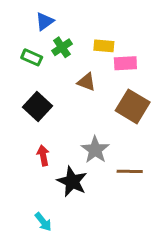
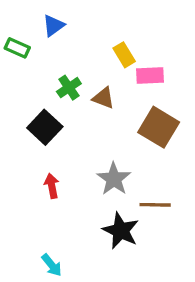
yellow rectangle: (104, 46) -> (124, 55), turned 54
green cross: (62, 47) -> (69, 88), moved
green rectangle: (32, 57) -> (17, 48), moved
black star: (72, 181) -> (121, 231), moved

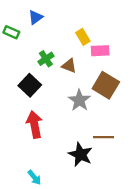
gray star: (114, 179) -> (79, 100), moved
red arrow: (52, 186) -> (34, 124), size x1.6

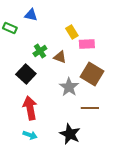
blue triangle: (36, 17) -> (31, 15), turned 48
brown line: (104, 137) -> (90, 108), moved
cyan arrow: (34, 177) -> (30, 135), moved, turned -32

